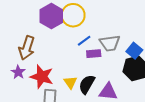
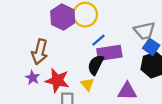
gray trapezoid: (110, 43) -> (144, 31), moved
purple rectangle: (94, 54) -> (109, 53), size x1.6
black semicircle: (87, 84) -> (96, 65), moved

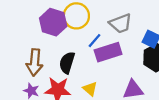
gray trapezoid: (144, 31) -> (121, 23), moved
black semicircle: (96, 65) -> (67, 63), moved

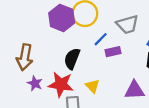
purple rectangle: (108, 52) -> (113, 52), size x0.6
brown arrow: (35, 62) -> (25, 57), moved

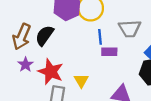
blue line: (101, 39) -> (100, 37), turned -64
black semicircle: (72, 59) -> (45, 35), moved

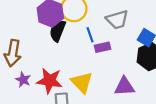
black semicircle: (45, 35) -> (58, 31), moved
yellow triangle: (81, 81) -> (82, 82), size x1.5

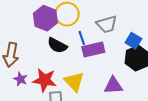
black semicircle: (58, 31) -> (57, 45), moved, turned -84
purple rectangle: (103, 47) -> (93, 50), size x1.5

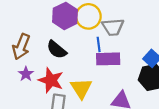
gray trapezoid: (107, 24) -> (113, 27), moved
black semicircle: (57, 45) -> (57, 50), moved

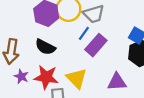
blue line: (99, 44) -> (84, 33), turned 56
purple rectangle: (108, 59) -> (96, 45), turned -35

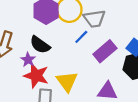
purple rectangle: (96, 45) -> (105, 51), moved
purple star: (21, 76) -> (28, 60), moved

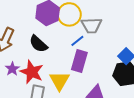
purple rectangle: (105, 51) -> (79, 61), moved, turned -40
purple star: (28, 60) -> (12, 69), moved

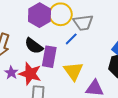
purple rectangle: (79, 61) -> (49, 57), moved
yellow triangle: (59, 81) -> (73, 71), moved

